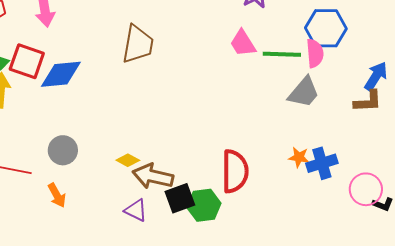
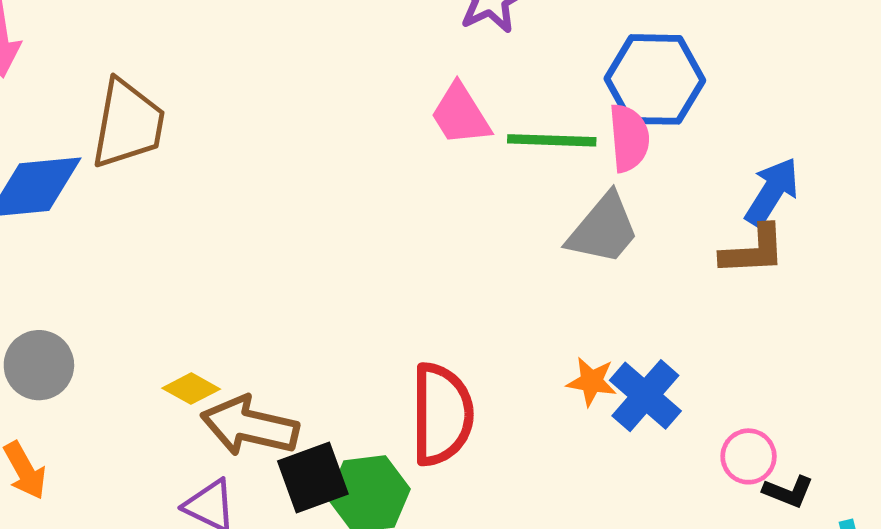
brown trapezoid: (138, 44) -> (128, 124), moved
blue cross: (322, 163) -> (645, 396), turned -32
pink circle: (366, 189) -> (749, 456), size x0.7

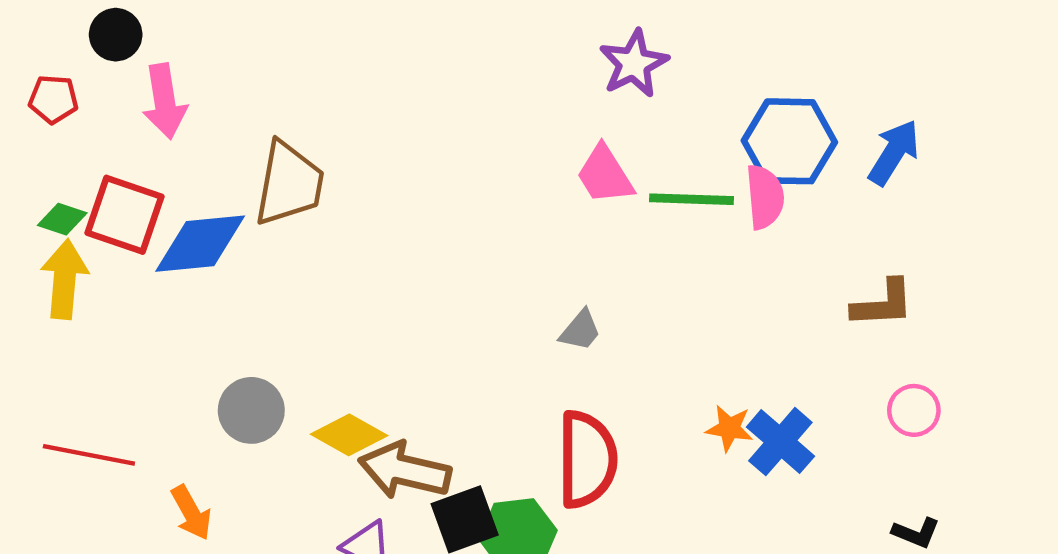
blue arrow: (772, 192) -> (894, 152), moved
gray trapezoid: (603, 229) -> (580, 330), moved, size x0.6
gray circle: (39, 365) -> (251, 410), moved
yellow diamond: (191, 389) -> (349, 435), size x1.4
pink circle: (749, 456) -> (914, 410), moved

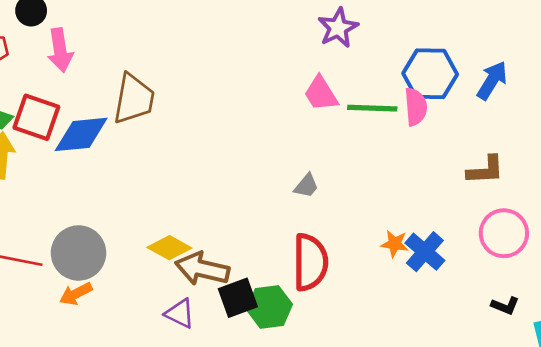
gray circle: (251, 410) -> (79, 253), moved, size x1.4
pink circle: (914, 410) -> (504, 233), size x1.6
orange arrow: (191, 513) -> (76, 294), turned 92

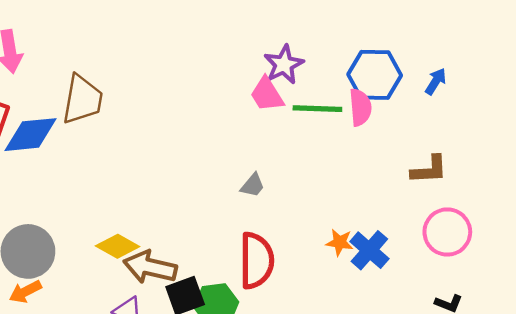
purple star: (338, 28) -> (284, 65), moved
blue arrow: (492, 80) -> (436, 81), size x0.7

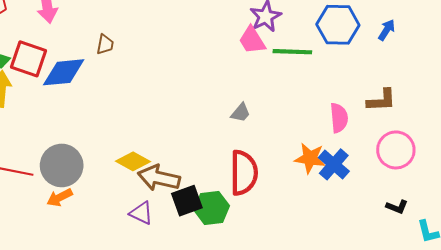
brown trapezoid: (82, 100) -> (105, 44), size x0.5
pink semicircle: (360, 107) -> (339, 118), moved
orange star: (340, 242) -> (310, 158), size x1.4

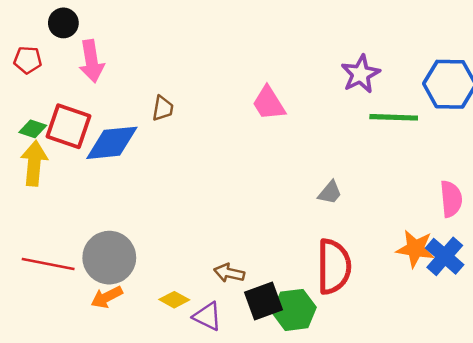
pink trapezoid: (252, 40) -> (269, 103), moved
yellow diamond: (133, 161) -> (174, 300), moved, size x0.7
brown arrow: (159, 178) -> (229, 273), size x0.6

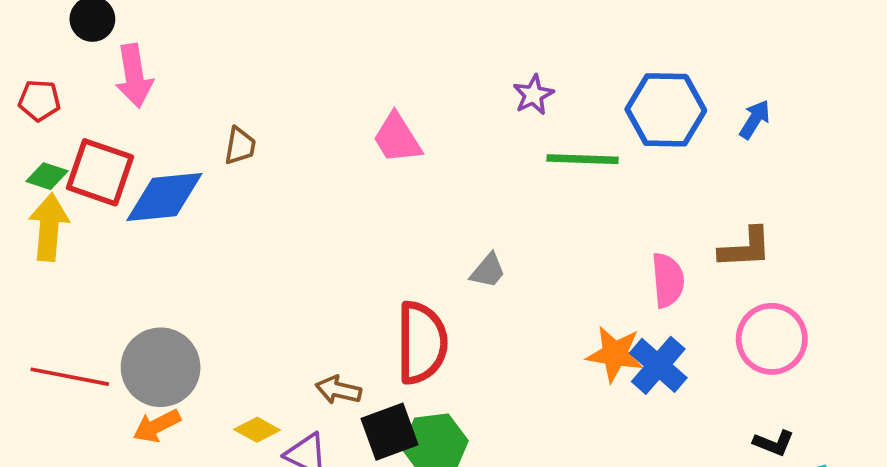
red pentagon: (28, 60) -> (39, 100), moved
purple star: (361, 74) -> (533, 95), size x0.7
red semicircle: (334, 267) -> (422, 343), moved

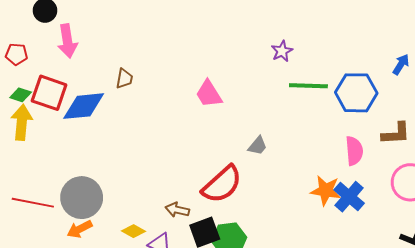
blue hexagon: (666, 110) -> (356, 93), moved
pink trapezoid: (397, 138) -> (209, 94), moved
red semicircle: (422, 343) -> (222, 184), turned 48

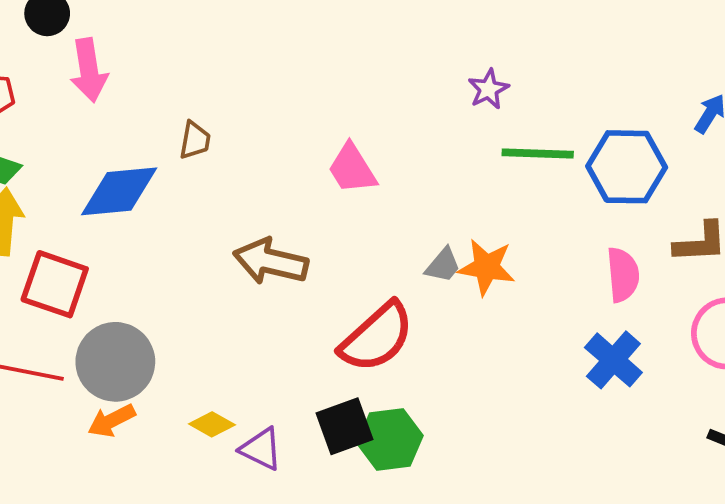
red square: (49, 93) -> (55, 284), moved
orange star: (326, 190) -> (487, 267), moved
brown arrow: (177, 210) -> (271, 261), moved, size x1.6

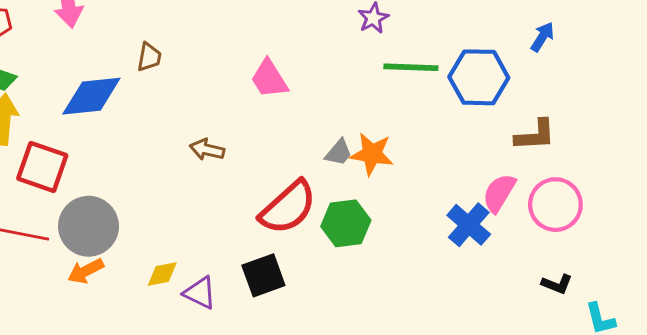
brown arrow: (271, 261) -> (207, 150), size x0.6
pink semicircle: (623, 275) -> (499, 193), moved, turned -144
yellow diamond: (212, 424) -> (162, 274), turned -40
green hexagon: (390, 439) -> (346, 223), moved

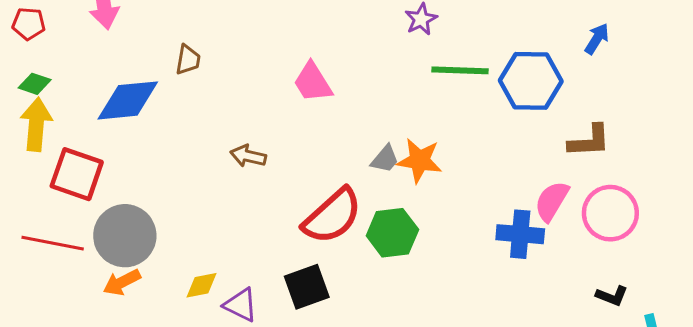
blue cross: (469, 225) -> (520, 234), turned -36

